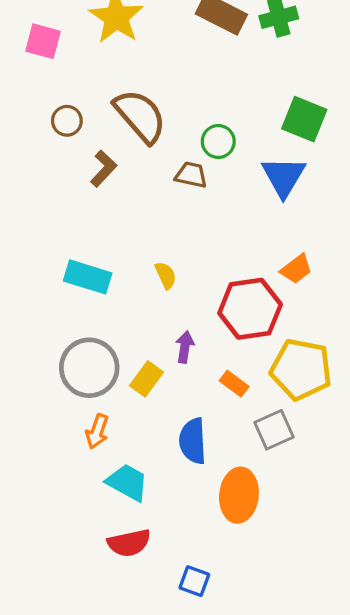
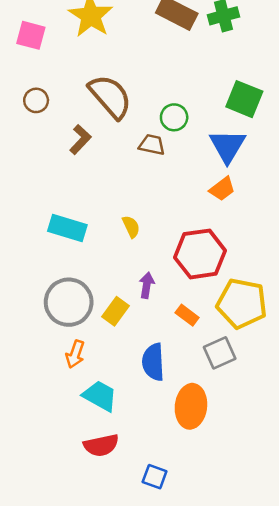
brown circle: (67, 121) -> (36, 100), moved
orange trapezoid: (296, 269) -> (222, 189), moved

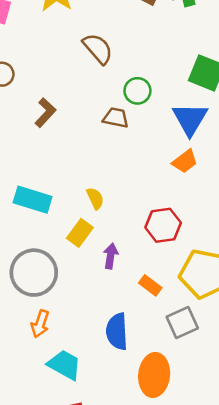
brown semicircle: (110, 96) -> (98, 49), moved, size x0.7
red hexagon: (200, 254) -> (163, 225), size x0.7
yellow rectangle: (115, 311) -> (80, 233), moved

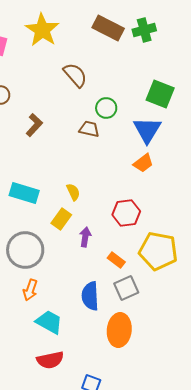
gray square: (182, 322) -> (126, 288), moved

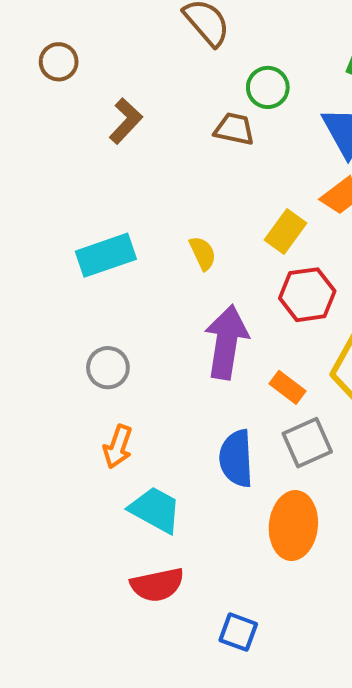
cyan rectangle: (24, 193) -> (106, 255), turned -36
yellow rectangle: (61, 219) -> (286, 231), moved
purple arrow: (85, 237) -> (226, 342), size x1.8
gray circle: (25, 250) -> (108, 368), size x0.6

